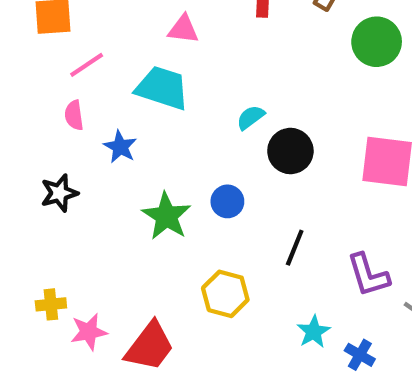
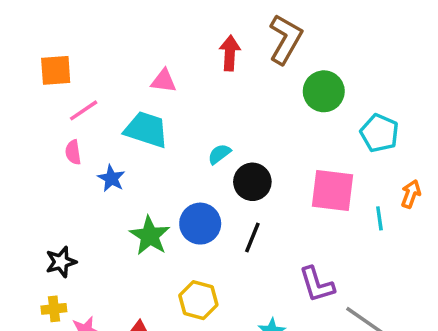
black star: (59, 193) -> (61, 262), moved
blue circle: (227, 201) -> (200, 224), size x1.5
black line: (295, 248) -> (252, 238), moved

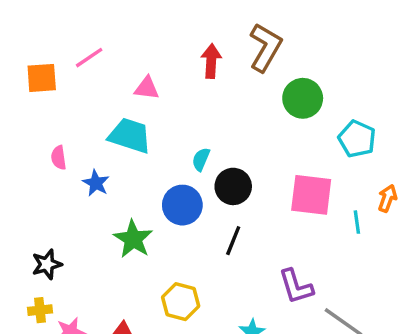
pink line: (84, 110) -> (89, 58), moved
cyan semicircle: (219, 154) -> (201, 159), turned -30
blue circle: (200, 224) -> (182, 205), moved

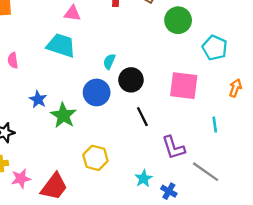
blue star: (96, 183) -> (38, 99), moved
cyan line: (357, 222) -> (215, 125), moved
black line: (233, 241) -> (142, 117), moved, turned -48

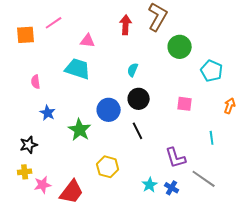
cyan semicircle: (109, 62) -> (133, 70), moved
pink square: (184, 86) -> (185, 104), size x0.6
blue star: (38, 99) -> (48, 113), moved
black line: (142, 117) -> (138, 131), moved
blue cross: (169, 191) -> (172, 188), moved

